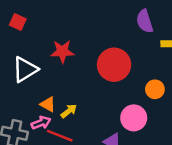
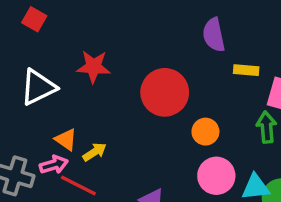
orange circle: (155, 89) -> (205, 132), moved
pink circle: (134, 118) -> (216, 176), moved

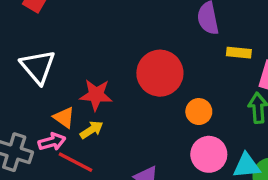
red star: (93, 67) -> (96, 95), moved
white triangle: (38, 87) -> (38, 67), turned -45

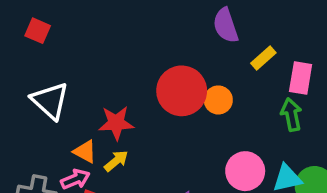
yellow rectangle: (239, 53) -> (263, 58), turned -40
orange circle: (199, 112) -> (218, 100), moved

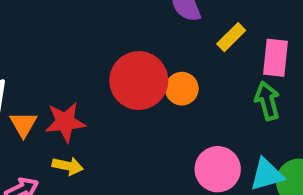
orange triangle: (85, 152) -> (23, 124), moved, turned 35
yellow arrow: (116, 161) -> (68, 166), turned 55

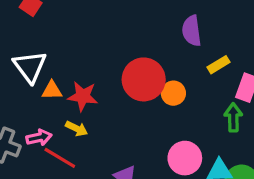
orange triangle: (23, 124) -> (52, 90), turned 45

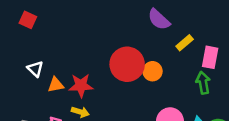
purple semicircle: (192, 31) -> (159, 19), turned -30
white triangle: (30, 67) -> (35, 69), size x0.6

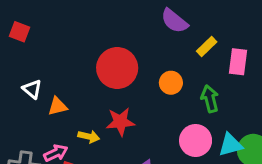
red circle: (127, 64) -> (117, 68), moved
green arrow: (203, 83) -> (210, 99), moved
red star: (81, 85) -> (120, 122), moved

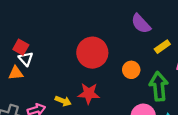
red square: (19, 32) -> (21, 47), moved
green arrow: (210, 99) -> (159, 86), size x1.4
orange triangle: (58, 106) -> (16, 73), moved

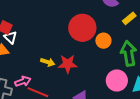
red circle: (92, 53) -> (82, 28), moved
yellow arrow: (63, 101) -> (48, 62), moved

